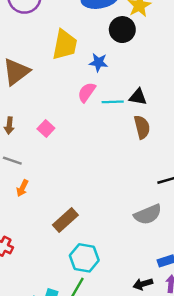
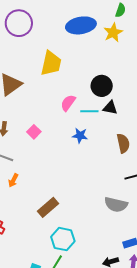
black circle: (122, 30) -> (102, 86), moved
blue star: (98, 62) -> (80, 135), moved
brown semicircle: (142, 127) -> (123, 143), moved
gray semicircle: (148, 214) -> (116, 205), turned 35

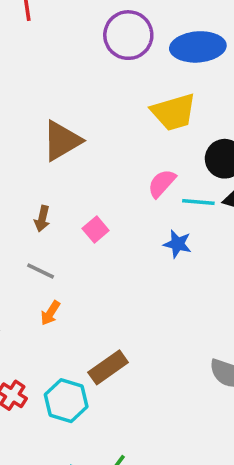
purple circle: (19, 23) -> (128, 35), moved
yellow trapezoid: (51, 63) -> (174, 112), moved, turned 56
cyan hexagon: (63, 239) -> (66, 401), moved

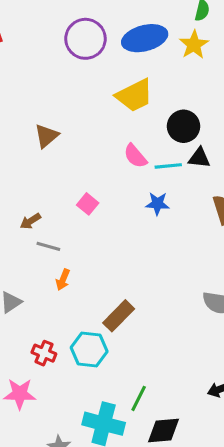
brown triangle: (62, 141) -> (46, 136), size x0.7
pink semicircle: (162, 183) -> (135, 156), turned -72
brown arrow: (42, 219) -> (30, 221), moved, turned 55

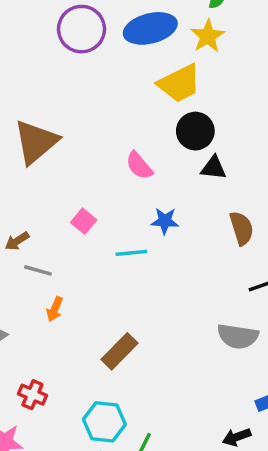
yellow trapezoid: (134, 95) -> (179, 83), moved
brown triangle: (46, 136) -> (36, 142), size x1.6
cyan line: (168, 166) -> (131, 253), moved
cyan hexagon: (89, 349) -> (104, 422), moved

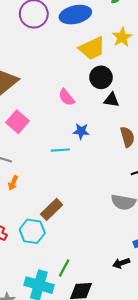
yellow star: (208, 36) -> (122, 37), moved
pink square: (84, 221) -> (17, 122), moved, size x1.5
cyan hexagon: (104, 422) -> (32, 231), moved

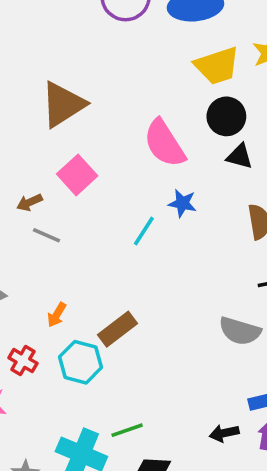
pink semicircle: (66, 97) -> (164, 143), size x1.6
cyan line: (60, 150) -> (144, 231), turned -60
orange arrow: (13, 183) -> (57, 315), moved
green line: (64, 268) -> (127, 430), turned 36

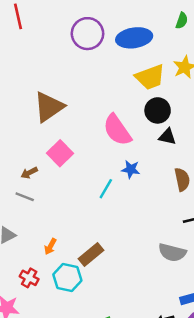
gray line: (46, 235) -> (25, 197), moved

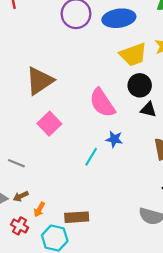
brown arrow: (29, 173) -> (21, 196), moved
brown rectangle: (91, 255) -> (77, 217), turned 35
red cross: (29, 278) -> (20, 226), moved

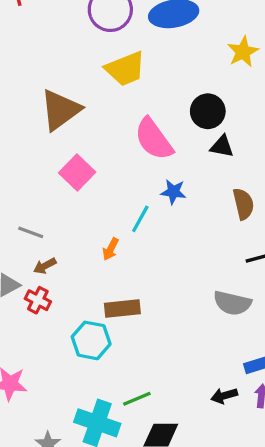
yellow trapezoid: (133, 55) -> (125, 69), moved
brown arrow: (21, 196) -> (45, 266), moved
orange arrow: (39, 209) -> (111, 249), moved
red cross: (20, 226) -> (38, 300), moved

